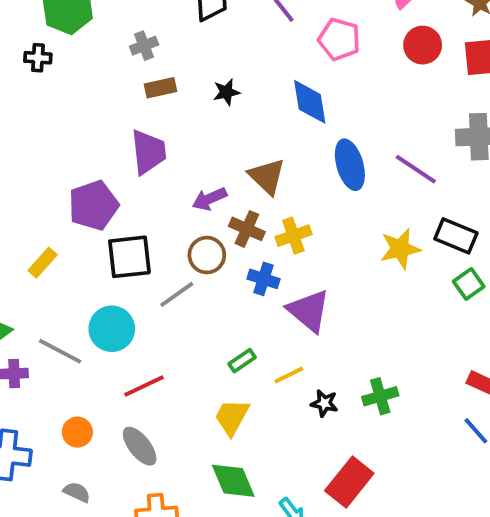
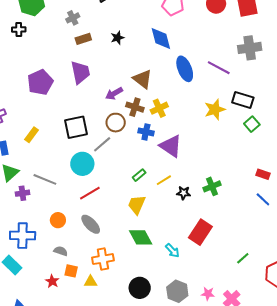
purple pentagon: (94, 205) -> (40, 82), moved
cyan circle: (112, 329) -> (82, 164), moved

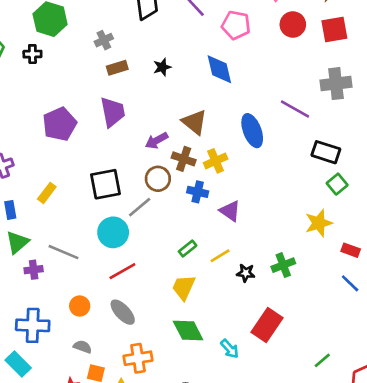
blue ellipse: (185, 69) -> (252, 131), moved
yellow star: (215, 110) -> (319, 223), moved
purple triangle: (171, 146) -> (230, 211), size x0.7

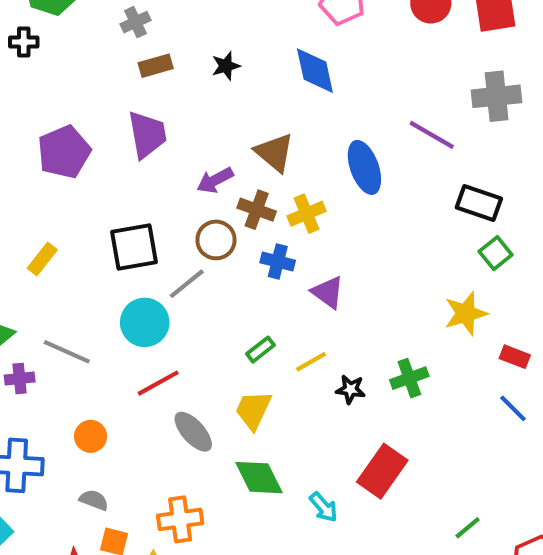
gray ellipse: (123, 312) -> (193, 432), moved

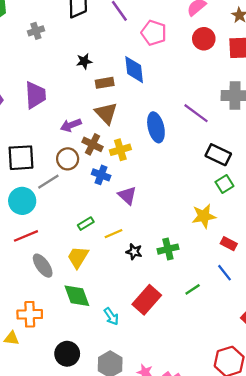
brown rectangle: (156, 66) -> (105, 83), moved
green line: (468, 528) -> (193, 289), moved

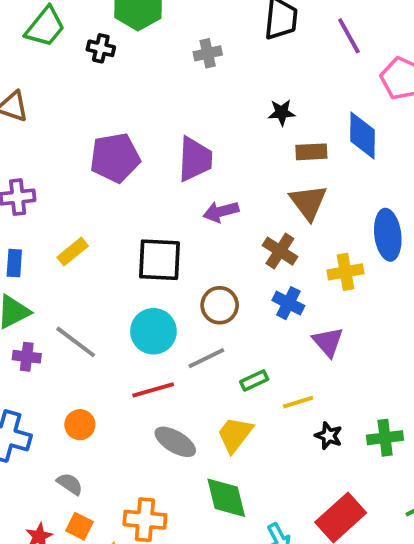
purple arrow: (71, 125) -> (221, 212), moved
yellow cross: (120, 150) -> (345, 272), moved
brown circle: (68, 159) -> (220, 305), moved
gray line: (48, 182) -> (206, 358), moved
gray ellipse: (43, 266) -> (175, 442), turned -30

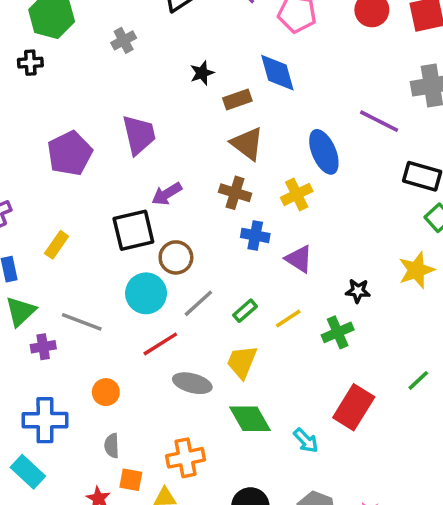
purple arrow: (221, 212) -> (167, 194), moved
brown circle: (220, 305) -> (176, 257), moved
black star: (329, 436) -> (358, 291), moved
green cross: (385, 438) -> (338, 332), moved
gray semicircle: (70, 484) -> (112, 446), turned -110

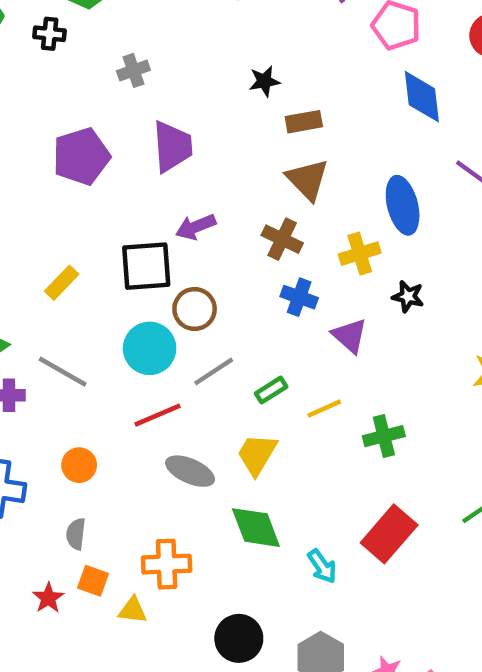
gray cross: (124, 40) -> (133, 70), moved
blue diamond: (277, 73) -> (422, 97), moved
yellow rectangle: (57, 245) -> (62, 283), moved
black star: (358, 291) -> (408, 296), moved

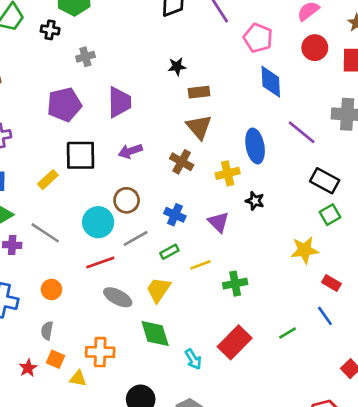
gray cross: (133, 70) -> (85, 57), moved
black square: (146, 266) -> (81, 155), moved
blue cross: (299, 297) -> (175, 215), moved

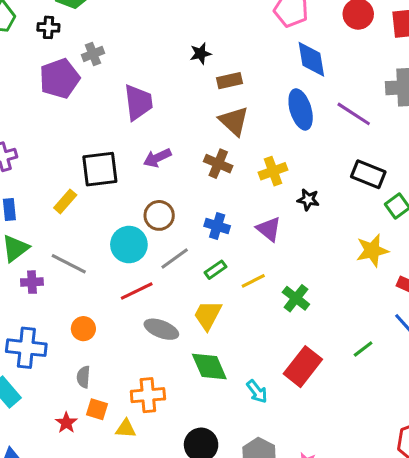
purple pentagon: (64, 105) -> (60, 78), moved
blue ellipse: (255, 146) -> (301, 109), moved
black rectangle: (325, 181) -> (368, 174), moved
green cross: (235, 284) -> (296, 298), turned -35

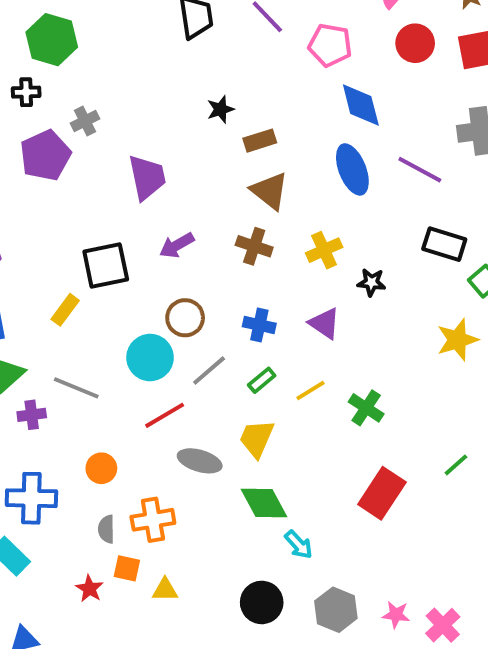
cyan arrow: (257, 391) -> (299, 545), moved
orange cross: (148, 395) -> (153, 520), moved

